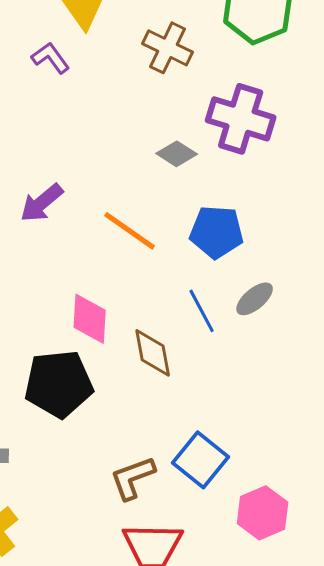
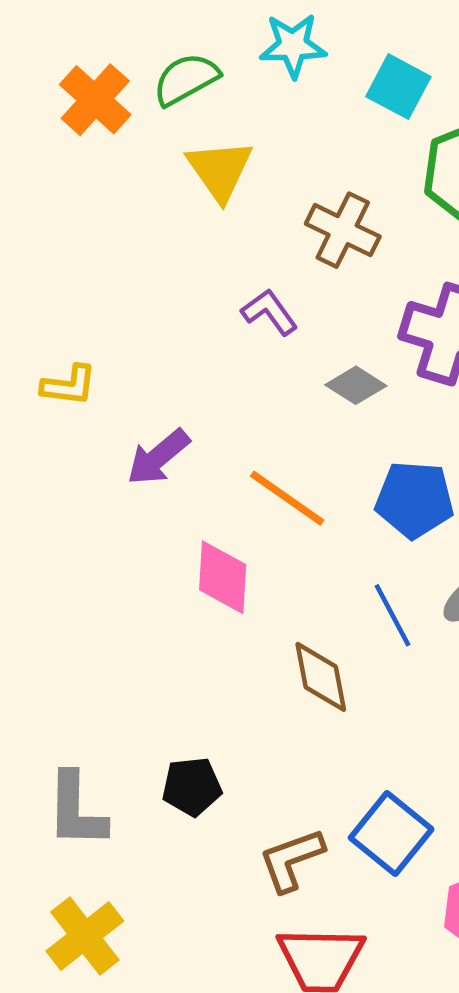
purple L-shape: (51, 58) -> (269, 312), moved
pink diamond: (90, 319) -> (223, 577), moved
black pentagon: (59, 384) -> (192, 787), moved, size x0.6

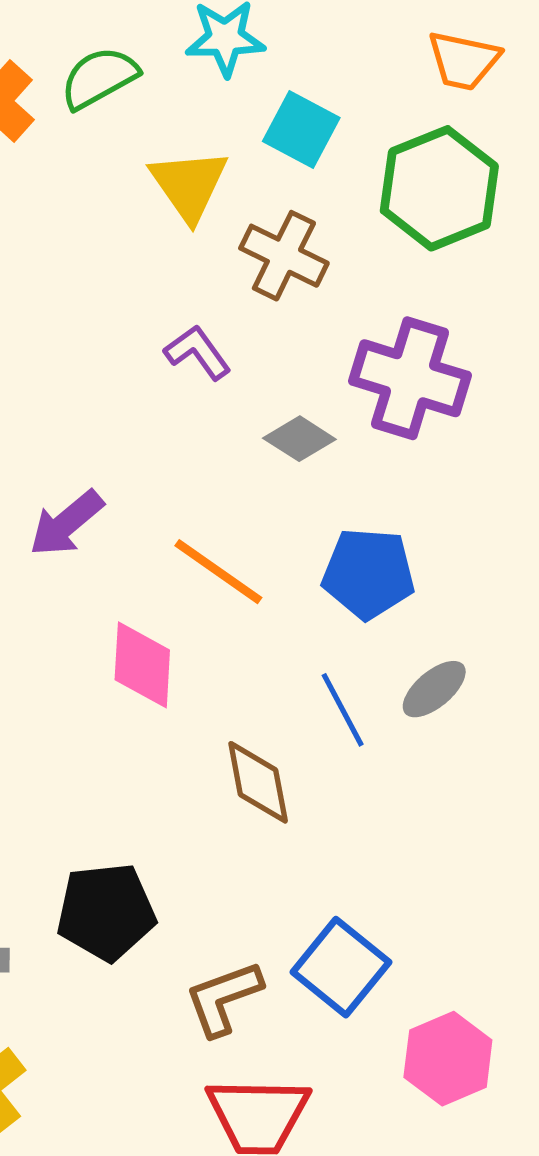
cyan square: (398, 87) -> (301, 130), moved
yellow triangle: (220, 170) -> (189, 185), moved
black pentagon: (192, 787) -> (106, 912), size x1.4

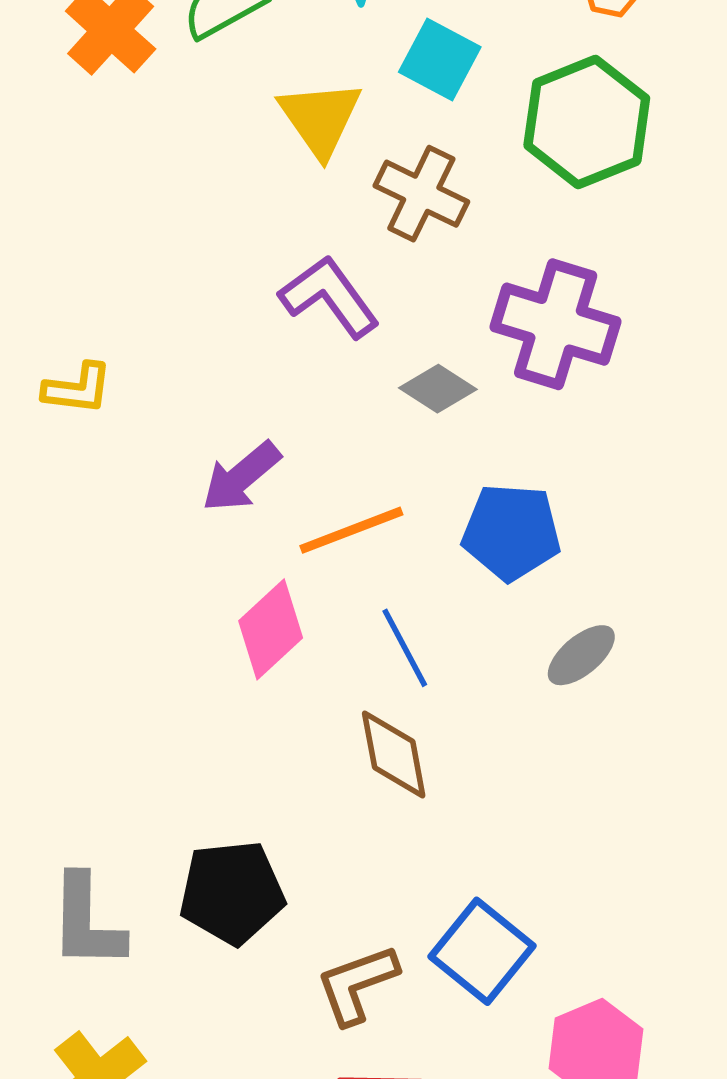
purple L-shape: (198, 352) -> (329, 297), size x1.4
purple arrow: (66, 523) -> (241, 477), moved
orange line: (218, 572) -> (351, 530), turned -56
pink diamond: (142, 665) -> (271, 629), turned 44
blue line: (343, 710) -> (405, 648), moved

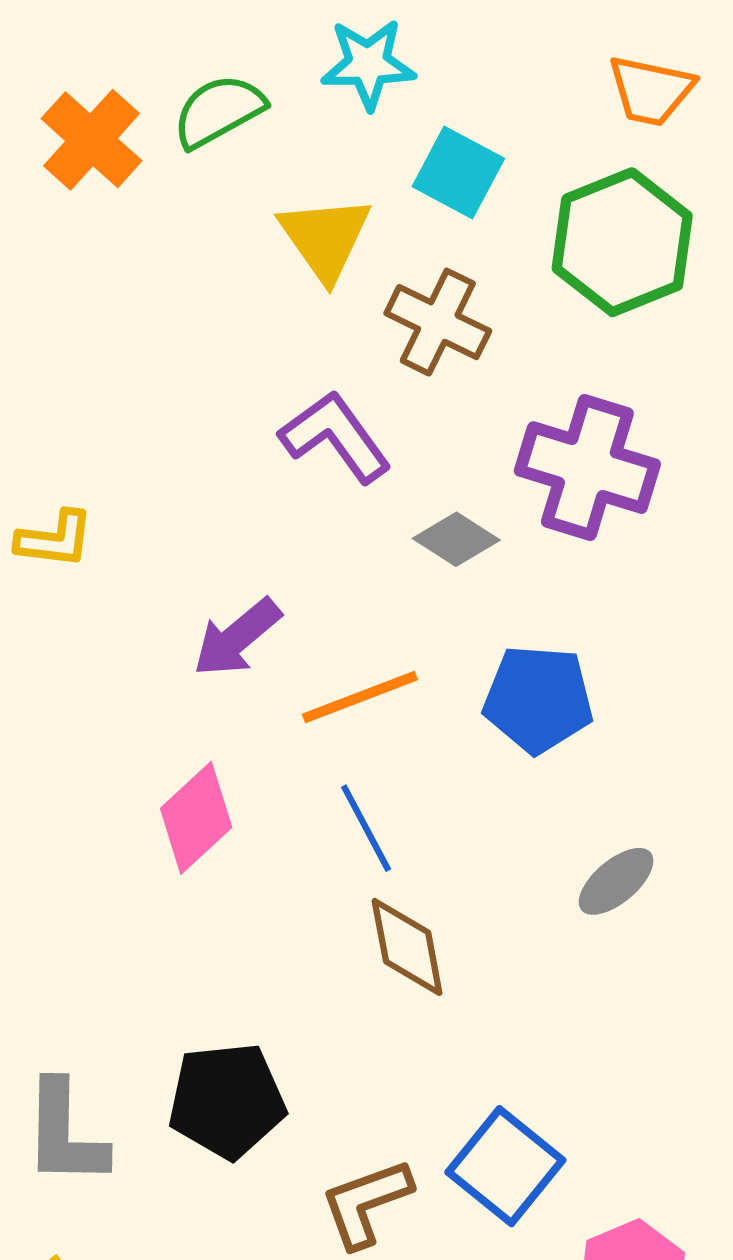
pink diamond: (271, 629) -> (196, 818), moved
blue line: (405, 648) -> (366, 828), moved
gray ellipse: (581, 655) -> (616, 881), moved

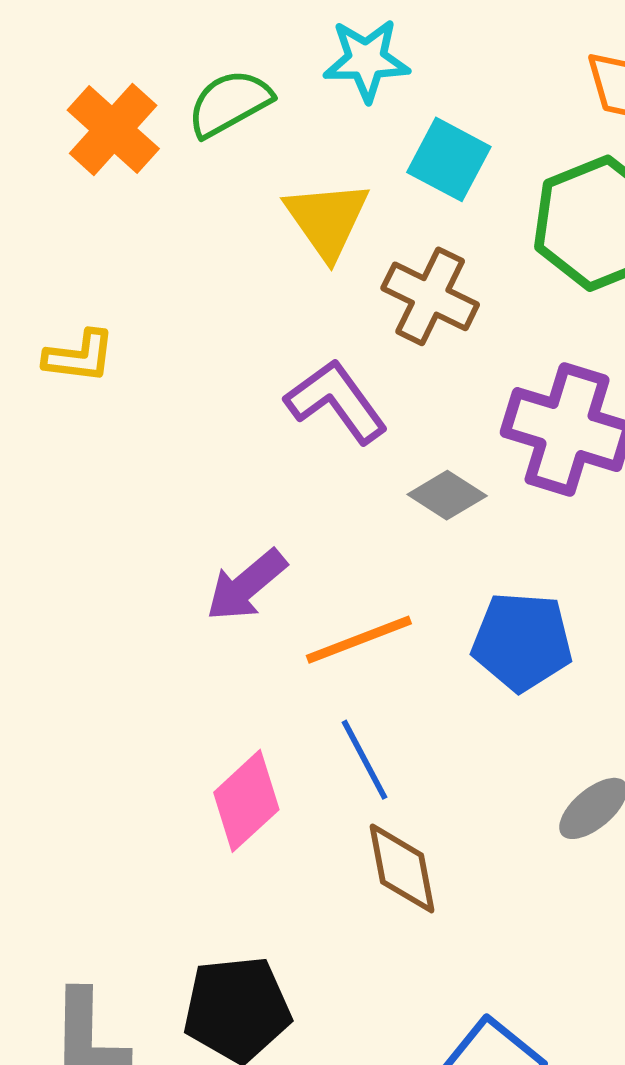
yellow L-shape: (55, 539) -> (79, 356), moved
pink diamond: (196, 818) -> (246, 801), moved

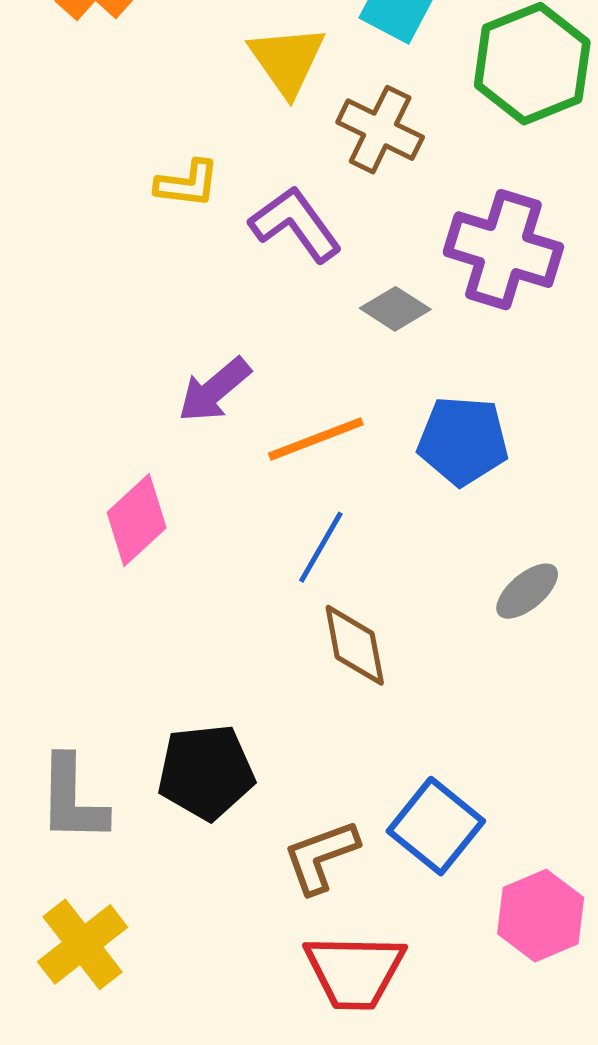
yellow L-shape: (79, 356) -> (187, 184), moved
blue line: (364, 760) -> (321, 547), turned 58
pink diamond: (246, 801) -> (137, 520), moved

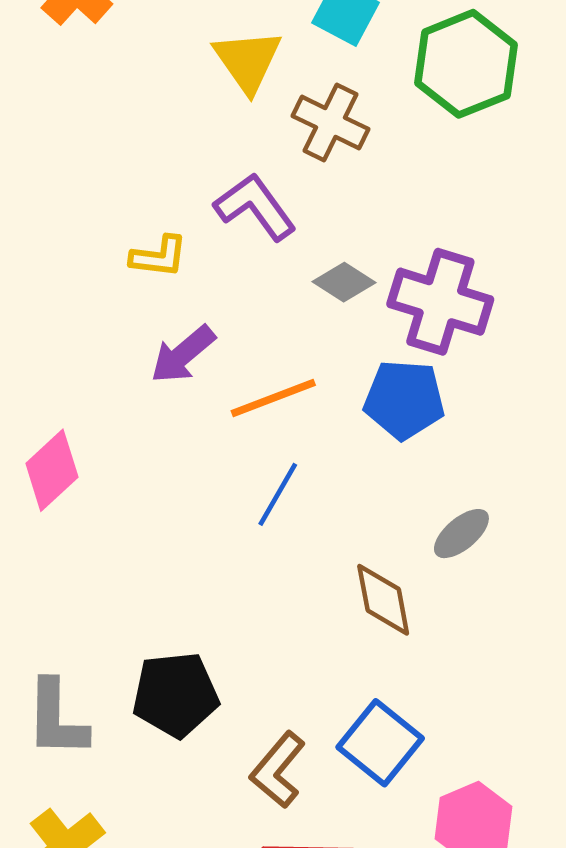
yellow L-shape: (187, 184) -> (159, 257), moved
purple cross: (503, 250) -> (440, 302), moved
pink diamond: (137, 520) -> (52, 470), moved
brown diamond: (355, 645) -> (383, 600), moved
brown L-shape: (321, 856) -> (278, 770), turned -30

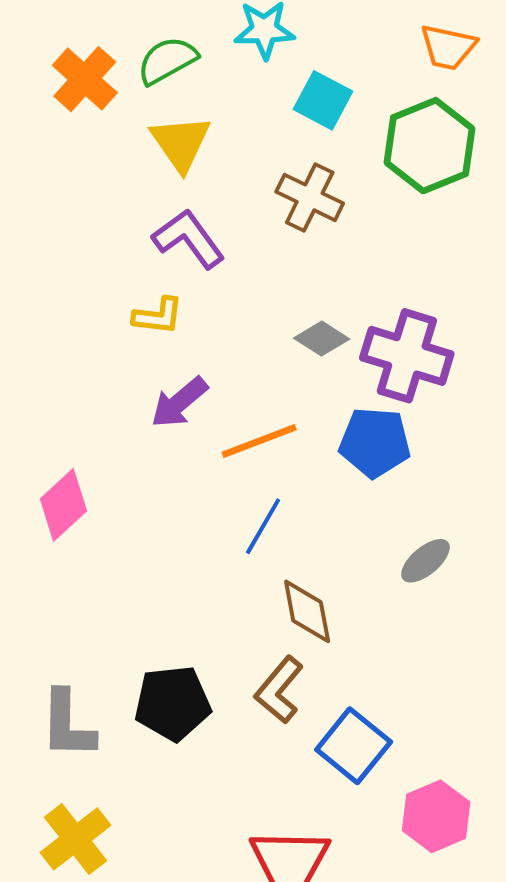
yellow triangle: (248, 61) -> (181, 143), moved
purple L-shape: (255, 207) -> (189, 239), moved
brown diamond: (383, 600) -> (307, 611), moved
brown L-shape: (278, 770) -> (279, 690), moved

